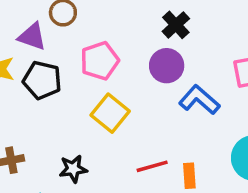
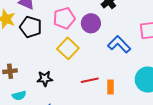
purple circle: (167, 66) -> (91, 23), moved

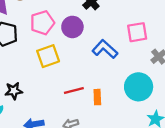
yellow square: (68, 48) -> (48, 56), turned 30
black star: (45, 79) -> (14, 91), moved

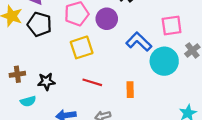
cyan circle: (139, 87) -> (164, 61), moved
red line: (74, 91) -> (92, 82), moved, turned 30

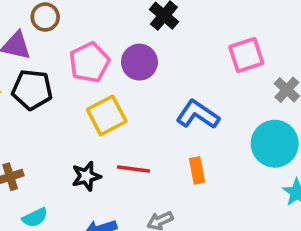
blue L-shape: (139, 42) -> (198, 115), moved
cyan circle: (164, 61) -> (275, 144), moved
black star: (46, 81) -> (86, 176), moved

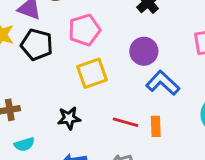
purple circle: (139, 62) -> (144, 51), moved
red line: (134, 169) -> (125, 122), moved

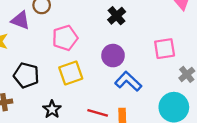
black pentagon: (37, 45) -> (26, 75), moved
black star: (69, 118) -> (52, 109), turned -30

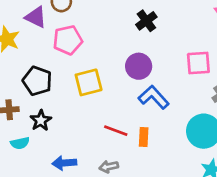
pink pentagon: (65, 38) -> (68, 40), moved
black star: (52, 109) -> (41, 120), moved

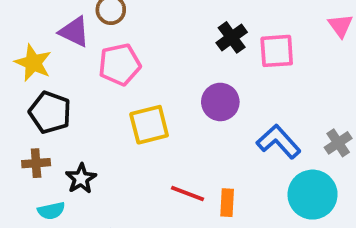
pink square: (198, 63) -> (277, 51), moved
black pentagon: (37, 81) -> (50, 112), moved
blue L-shape: (154, 97) -> (279, 142), moved

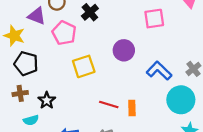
black cross: (232, 37) -> (90, 12), moved
pink pentagon: (120, 64) -> (64, 33), turned -30

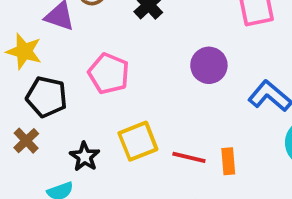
pink pentagon: (64, 33) -> (109, 74), moved
yellow square: (84, 66) -> (138, 141), moved
brown cross: (20, 93) -> (26, 141), moved, turned -32

